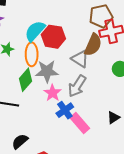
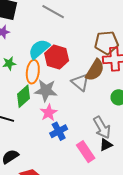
gray arrow: (77, 86) -> (102, 128), moved, turned -70
pink rectangle: (80, 123) -> (86, 152), moved

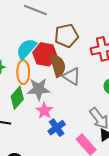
brown pentagon: (106, 43) -> (66, 36), moved
brown semicircle: (95, 70) -> (58, 65), moved, turned -40

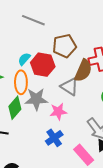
cyan semicircle: (26, 49) -> (24, 59), size x0.6
brown semicircle: (58, 65) -> (83, 71), moved, turned 40
pink star: (44, 111) -> (58, 112), moved, turned 30

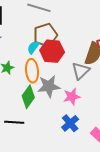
brown pentagon: (64, 46) -> (45, 35), moved
gray triangle: (69, 87) -> (81, 71), turned 48

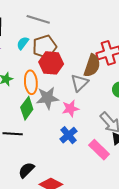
cyan semicircle: (33, 47) -> (23, 43), moved

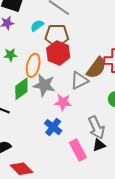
blue cross: (68, 135) -> (53, 127), turned -30

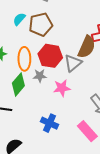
red hexagon: (58, 53) -> (50, 56), moved
gray star: (44, 85) -> (40, 76), size x0.6
blue cross: (53, 127) -> (50, 123), moved

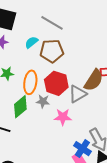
blue cross: (50, 123) -> (82, 149), moved

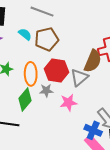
cyan semicircle: (31, 42) -> (25, 34), turned 88

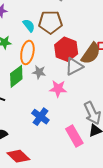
cyan semicircle: (25, 34) -> (29, 25), moved
red hexagon: (56, 70) -> (66, 49), moved
blue cross: (93, 130) -> (40, 117), moved

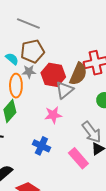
gray star: (39, 72) -> (29, 72), moved

